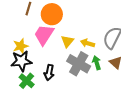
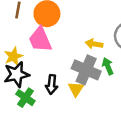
pink trapezoid: (44, 35) -> (40, 39), turned -50
yellow triangle: (67, 41) -> (76, 89), moved

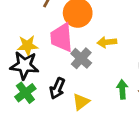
yellow arrow: (94, 44) -> (107, 42), moved, turned -35
gray cross: (86, 70) -> (81, 58), moved, size x0.7

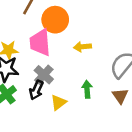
gray cross: (81, 58) -> (44, 75), moved
green arrow: (122, 89) -> (87, 89), moved

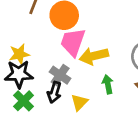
pink trapezoid: (40, 43) -> (73, 42), moved, turned 32
yellow arrow: (82, 47) -> (94, 56), moved, size x1.5

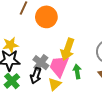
pink trapezoid: (73, 42) -> (59, 66), moved
yellow arrow: (94, 56) -> (68, 49), turned -60

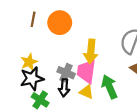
green arrow: (77, 71) -> (109, 87), moved, size x1.5
yellow triangle: (55, 84) -> (86, 92), turned -40

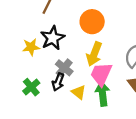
orange circle: (60, 23) -> (92, 22), moved
pink trapezoid: (86, 71) -> (101, 74), moved
black star: (32, 79) -> (53, 38), moved, turned -30

